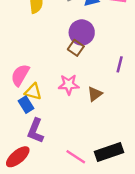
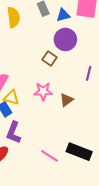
purple circle: (82, 32) -> (65, 39), moved
black rectangle: (109, 152) -> (79, 152), turned 40

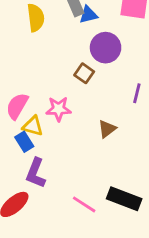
blue triangle: (63, 15) -> (88, 15), moved
pink star: (43, 91) -> (58, 109), moved

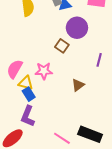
blue rectangle: (24, 142) -> (29, 94), moved

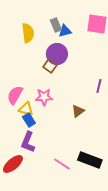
purple circle: (77, 28) -> (57, 54), moved
brown square: (62, 46) -> (50, 66), moved

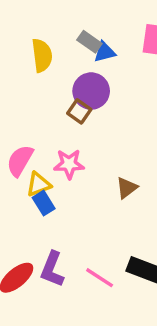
gray rectangle: (56, 25) -> (89, 42), turned -32
yellow triangle: (26, 109) -> (39, 184), turned -35
purple L-shape: (28, 142) -> (52, 269), moved

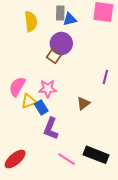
gray rectangle: (89, 42) -> (60, 13), turned 56
blue rectangle: (44, 203) -> (41, 108), moved
purple L-shape: (52, 269) -> (51, 129), moved

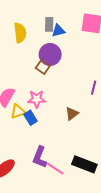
purple L-shape: (51, 129) -> (40, 157), moved

